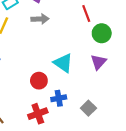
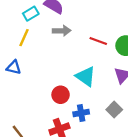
red line: (86, 13) -> (98, 41), moved, turned -49
gray square: (88, 108) -> (114, 110), moved

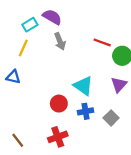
gray arrow: (62, 31) -> (60, 41), turned 70
red line: (98, 41) -> (102, 42), moved
blue cross: (81, 113) -> (86, 111), moved

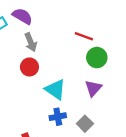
red line: (102, 42) -> (84, 36), moved
red circle: (59, 104) -> (29, 67), moved

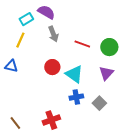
red line: (84, 36) -> (82, 44), moved
red circle: (29, 67) -> (52, 67), moved

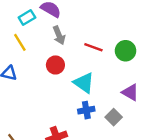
yellow line: (20, 40) -> (20, 42), turned -56
red circle: (52, 67) -> (55, 65), moved
purple triangle: (106, 73) -> (130, 92), moved, turned -42

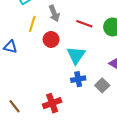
yellow line: (20, 42) -> (32, 24), moved, turned 49
cyan triangle: (84, 83) -> (76, 55), turned 30

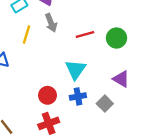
red line: (84, 24) -> (85, 35), turned -35
red circle: (51, 39) -> (47, 95), moved

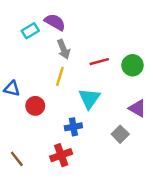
yellow line: (26, 35) -> (60, 76), moved
red circle: (47, 95) -> (35, 106), moved
blue cross: (78, 96) -> (73, 127), moved

